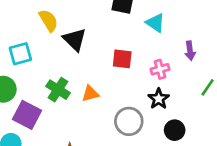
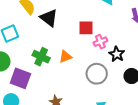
pink cross: (160, 69) -> (100, 42), moved

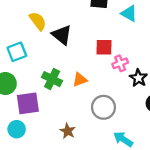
gray circle: (97, 74) -> (103, 107), moved
purple square: (20, 78) -> (28, 103), turned -30

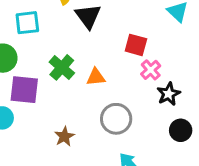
pink cross: (120, 63) -> (151, 70), turned -35

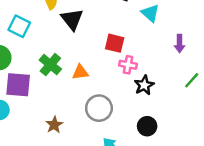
cyan square: (27, 23) -> (19, 26), turned 35
pink cross: (151, 70) -> (128, 65), turned -36
black circle: (181, 130) -> (147, 126), moved

